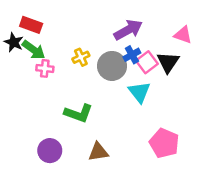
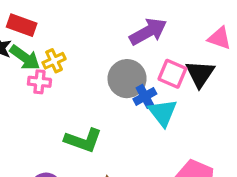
blue cross: (132, 55) -> (145, 96), moved
yellow cross: (81, 57) -> (54, 61), moved
pink square: (147, 62) -> (172, 74), turned -30

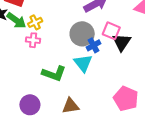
black triangle: (200, 74) -> (122, 42), moved
pink cross: (39, 82) -> (33, 40), moved
cyan triangle: (163, 113) -> (83, 63), moved

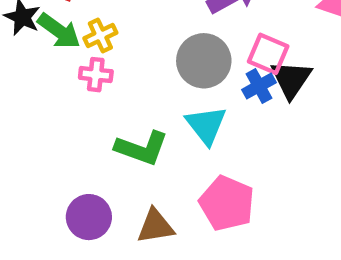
blue cross: (94, 45) -> (259, 86), moved
pink pentagon: (126, 99) -> (227, 203), moved
brown triangle: (71, 106) -> (156, 226), moved

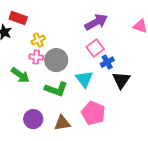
green arrow: (59, 31) -> (20, 75), moved
pink square: (268, 54) -> (95, 48), moved, turned 30
gray circle: (204, 61) -> (56, 60), moved
black triangle: (291, 79) -> (121, 80), moved

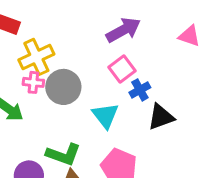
yellow cross: (38, 40) -> (36, 57), size x1.6
black triangle: (121, 80) -> (161, 117), turned 36
green L-shape: (56, 89) -> (63, 154), moved

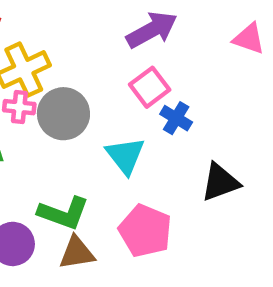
blue cross: (140, 90) -> (176, 118), turned -30
black triangle: (161, 117) -> (220, 182), moved

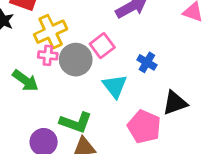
pink square: (150, 87) -> (102, 46), moved
pink pentagon: (145, 231) -> (144, 127), moved

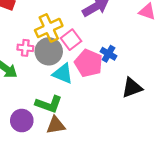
yellow cross: (51, 32) -> (49, 28), moved
cyan triangle: (115, 86) -> (63, 74), moved, turned -30
pink pentagon: (144, 127) -> (89, 63), moved

